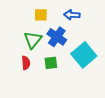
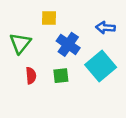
blue arrow: (72, 15) -> (105, 28), moved
green triangle: (33, 40) -> (20, 43), moved

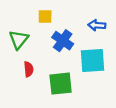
cyan square: (101, 66) -> (92, 60), turned 36
green square: (61, 76) -> (61, 84), moved, size x1.6

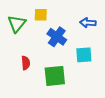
green triangle: (19, 40) -> (17, 24), moved
cyan square: (92, 60) -> (84, 55), size x0.7

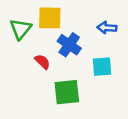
yellow square: (41, 15) -> (50, 18), size x1.5
red semicircle: (26, 63) -> (42, 62), moved, turned -40

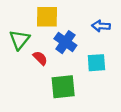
green triangle: (21, 29) -> (20, 40), moved

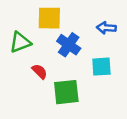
green triangle: (20, 40) -> (20, 42), turned 30
red semicircle: (40, 58) -> (40, 71), moved

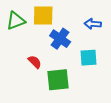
green triangle: (20, 42) -> (16, 21), moved

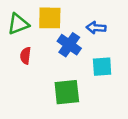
blue arrow: (93, 24) -> (96, 28), moved
red semicircle: (35, 62) -> (25, 56), moved, turned -128

